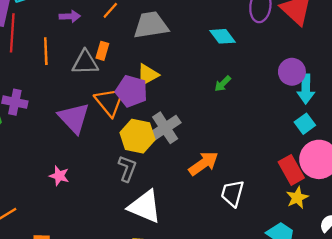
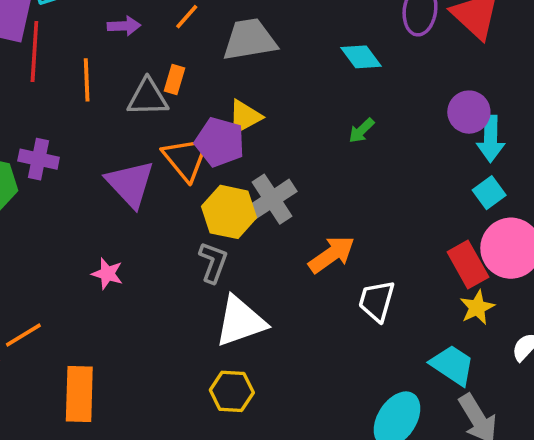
white triangle: (145, 207) -> (240, 321), turned -42

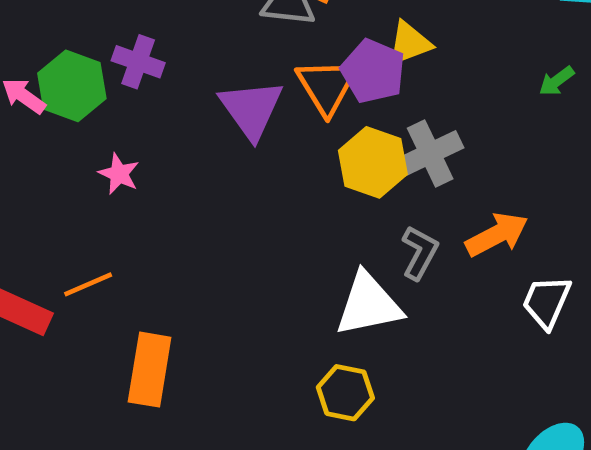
gray L-shape: (213, 262) -> (420, 253), moved
pink star: (107, 274) -> (119, 174), moved

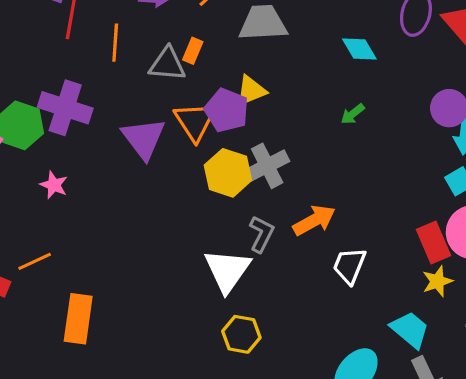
purple cross: (138, 62) -> (65, 108), size x1.5
white triangle: (368, 304) -> (227, 270), turned -42
yellow hexagon: (345, 393) -> (241, 334), moved

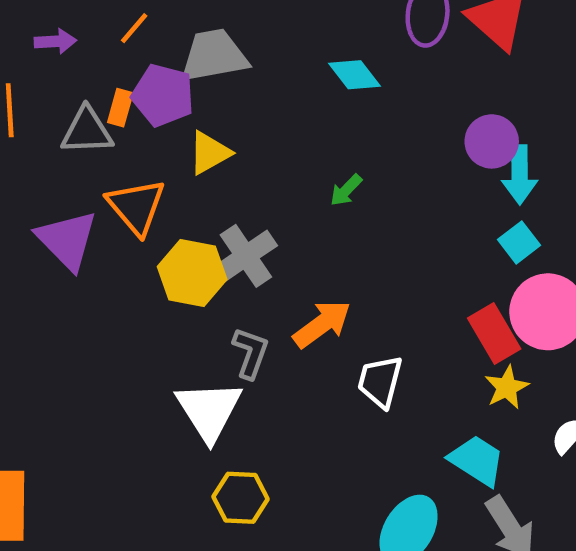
purple pentagon: (227, 110) -> (163, 95), moved
green arrow: (353, 114) -> (346, 190), moved

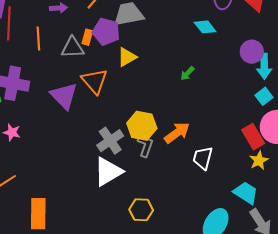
cyan diamond: (354, 75) -> (205, 27), moved
gray cross: (246, 256) -> (110, 141), moved
yellow hexagon: (192, 273) -> (142, 126), moved
white triangle: (209, 410) -> (108, 172), moved, turned 32

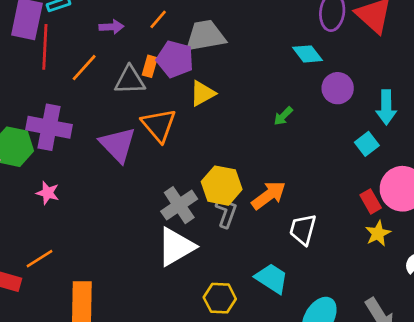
orange line: (38, 39) -> (84, 68), turned 45
purple circle: (252, 52) -> (338, 88), moved
cyan square: (264, 96) -> (367, 144), moved
red rectangle: (253, 137) -> (371, 201), size x0.7
cyan trapezoid: (246, 193) -> (272, 278), moved

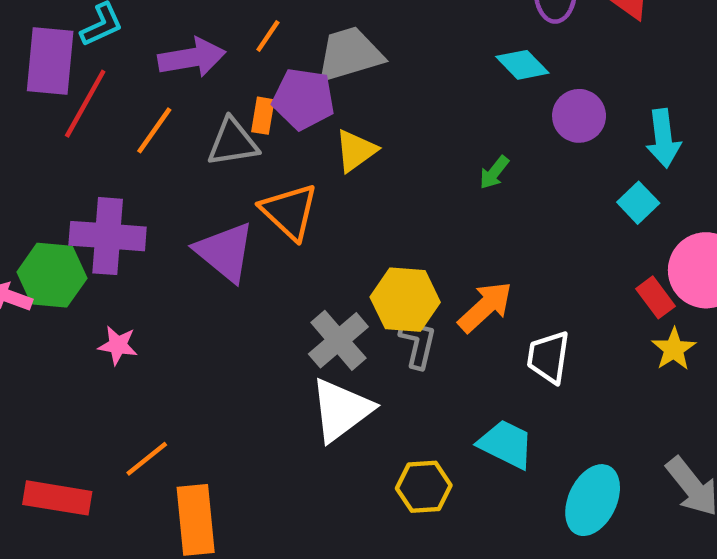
purple arrow: (111, 27) -> (192, 58), size x1.6
red line: (45, 47) -> (85, 104), turned 33
orange line: (40, 259) -> (147, 459), moved

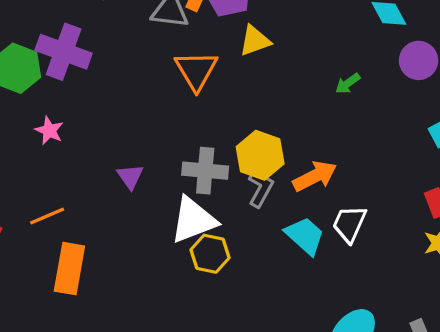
purple triangle: (225, 252) -> (130, 177), moved, size x0.6
gray cross: (338, 340) -> (205, 171), turned 30
cyan trapezoid: (506, 444) -> (305, 236), moved
yellow hexagon: (424, 487) -> (210, 254), moved

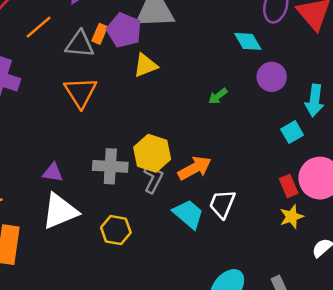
orange triangle: (196, 70) -> (81, 92), moved
purple triangle: (130, 177) -> (53, 173), turned -45
white triangle: (193, 220) -> (60, 211), moved

